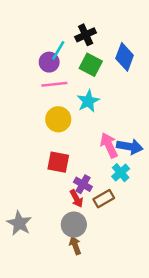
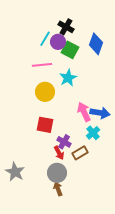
black cross: (86, 35) -> (66, 27), turned -35
purple circle: (49, 62) -> (58, 42), moved

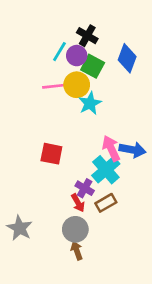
yellow circle: (45, 92) -> (77, 85), moved
red square: (45, 125) -> (51, 154), moved
cyan cross: (93, 133) -> (106, 170), moved, size x1.5

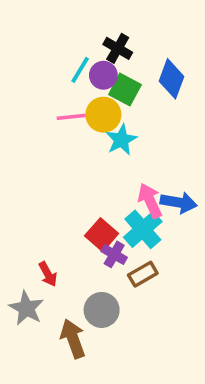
red square: (51, 154) -> (102, 235), moved, turned 30
red arrow: (78, 203) -> (48, 274), moved
brown arrow: (77, 251) -> (73, 339), moved, size x1.5

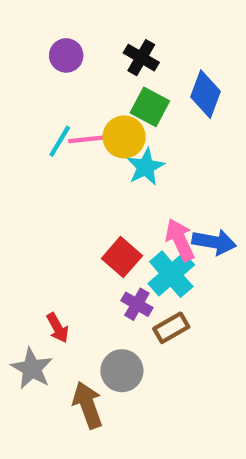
cyan line: (80, 70) -> (60, 141), moved
purple circle: (103, 75) -> (66, 55), moved
red square: (102, 235) -> (122, 257), moved

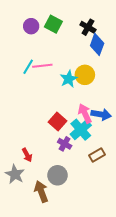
black cross: (141, 58) -> (88, 27), moved
green square: (150, 107) -> (53, 24), moved
yellow circle: (124, 137) -> (85, 75), moved
brown rectangle: (171, 328) -> (97, 155), moved

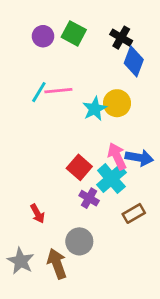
gray star: (15, 174) -> (21, 261), moved

